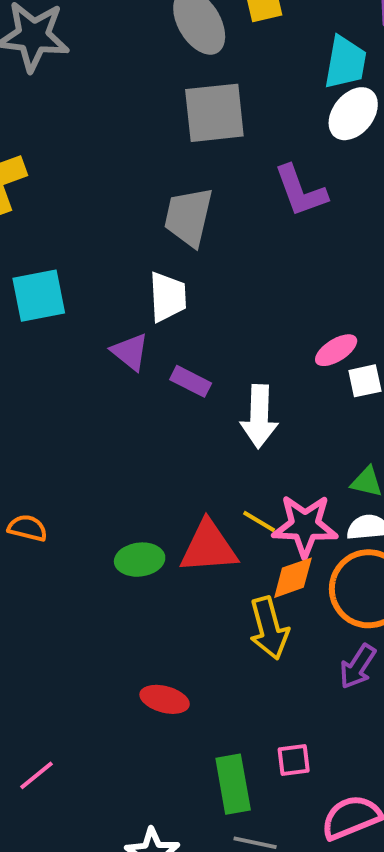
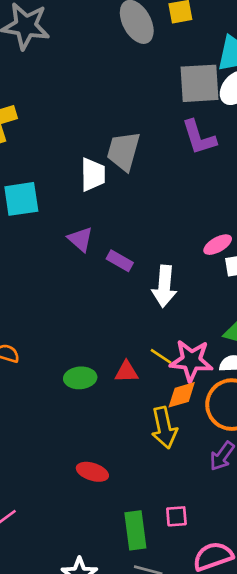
gray square: (214, 113) -> (200, 83), moved
white trapezoid: (168, 297) -> (93, 175), moved
red triangle: (209, 547) -> (126, 372), size x0.6

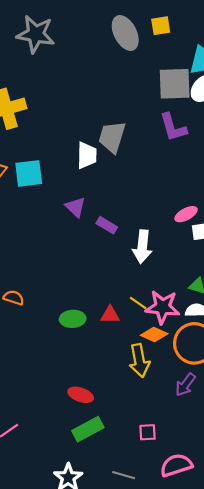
orange diamond: (182, 395) -> (154, 334), turned 40
green rectangle: (135, 530) -> (88, 429), moved, turned 68

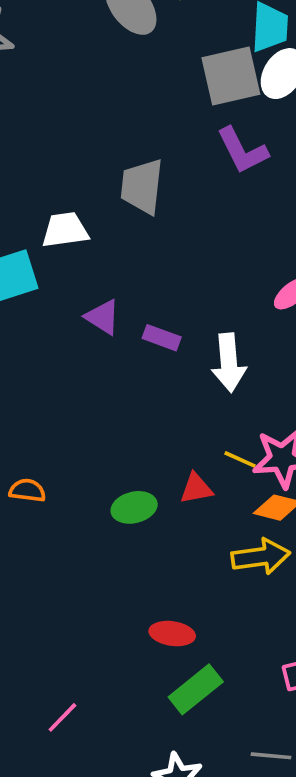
white trapezoid: (87, 155) -> (65, 230), moved, turned -88
yellow arrow: (139, 361) -> (261, 557), turned -76

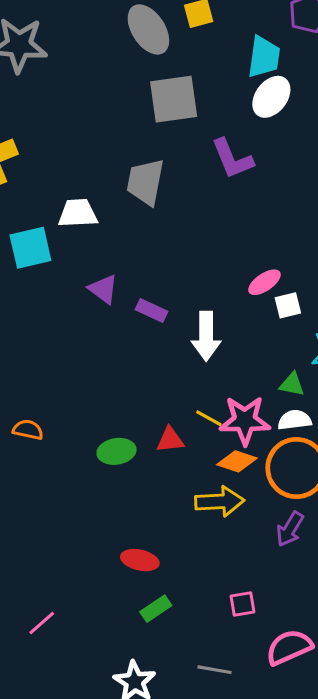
gray square: (231, 76) -> (174, 99), moved
green rectangle: (196, 689) -> (156, 609), size x0.7

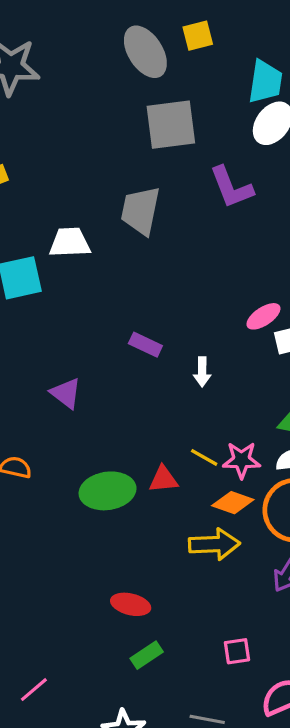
purple triangle: (103, 289) -> (66, 393), moved
white arrow: (206, 336) -> (202, 372), size x0.6
pink star: (245, 420) -> (242, 460), size x0.7
green ellipse: (117, 451) -> (108, 491), size x1.4
pink line: (42, 623) -> (34, 690), moved

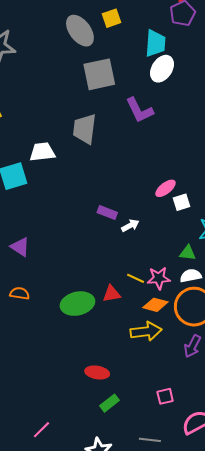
purple rectangle: (145, 345) -> (107, 213), moved
white arrow: (202, 372) -> (130, 226), turned -114
purple triangle: (66, 393) -> (20, 247), moved

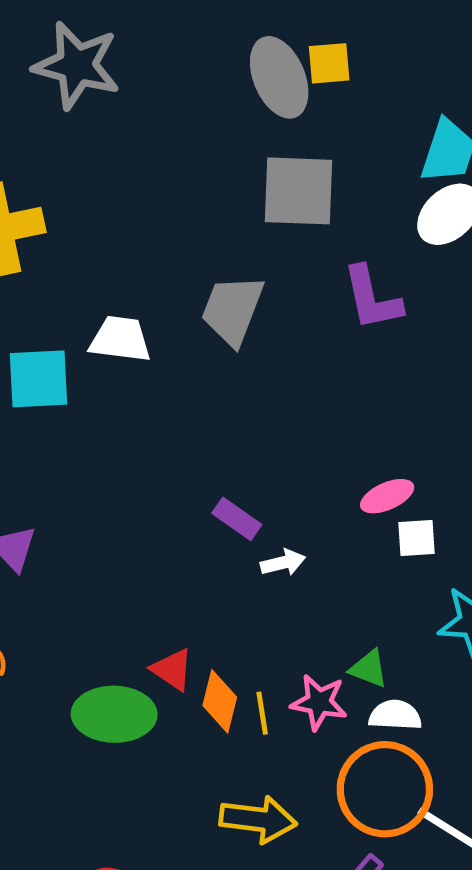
yellow square: (112, 18) -> (329, 63), moved
green triangle: (188, 253) -> (369, 669), moved
yellow line: (136, 278) -> (262, 713), moved, turned 42
red triangle: (111, 294) -> (172, 670), moved, turned 30
orange diamond: (155, 305) -> (220, 701), moved, turned 75

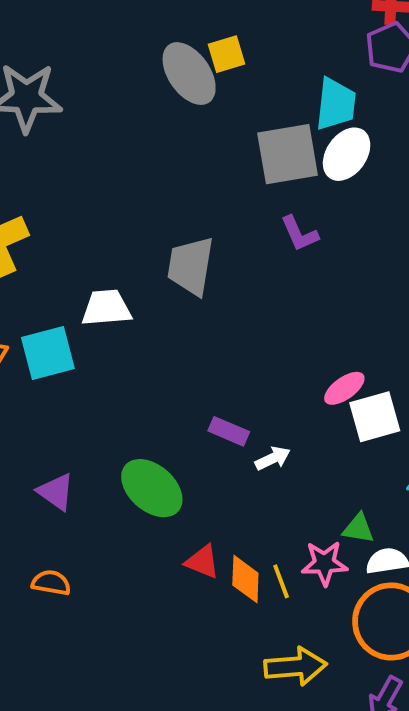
gray square: (299, 191) -> (288, 154), moved
purple L-shape: (372, 298) -> (299, 234), size x0.7
white square: (417, 538) -> (375, 417), size x1.5
green ellipse: (114, 714) -> (152, 488), moved, turned 52

